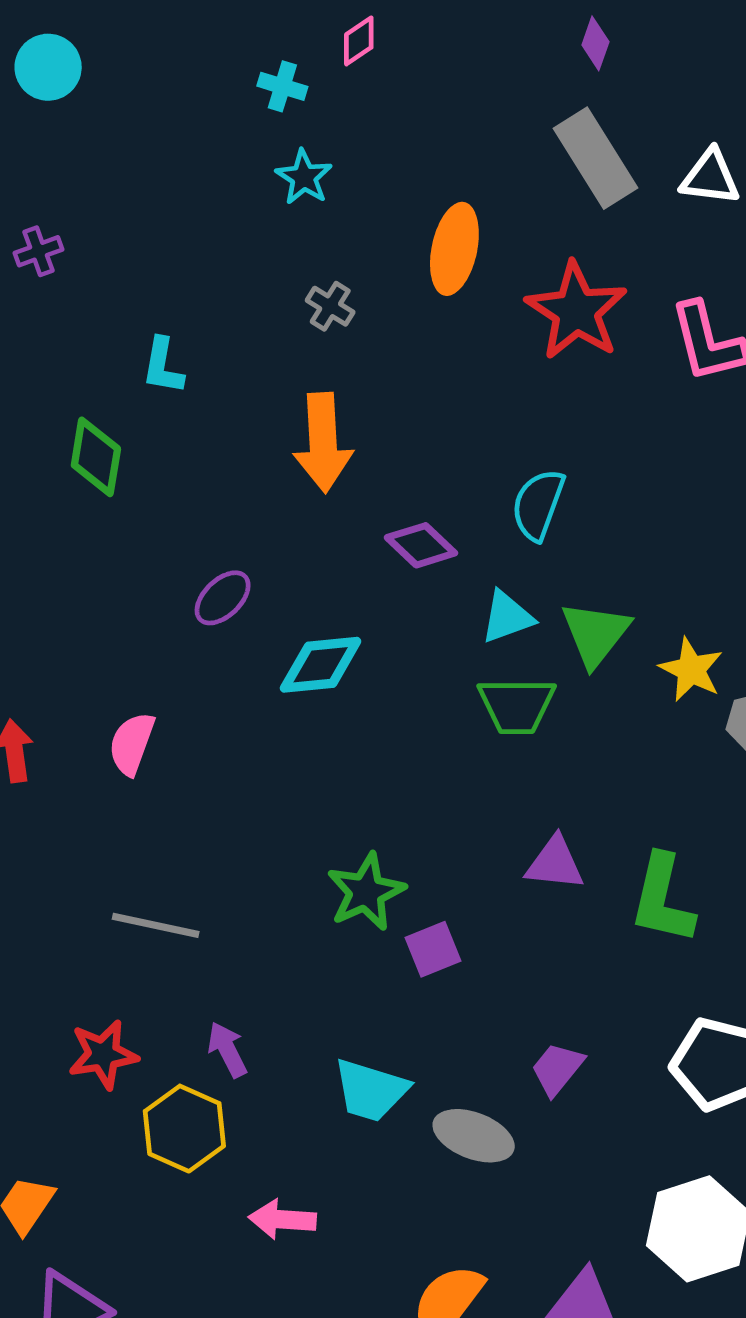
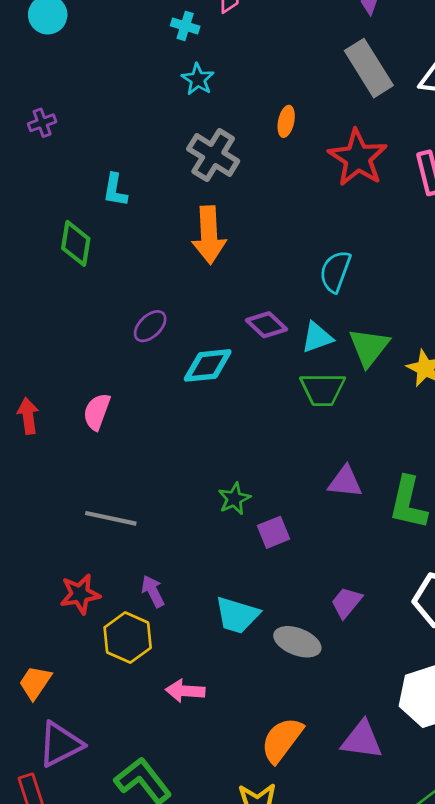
orange ellipse: (454, 249) -> (286, 121), size x0.6
gray cross: (330, 306) -> (213, 155), size x1.8
purple diamond: (421, 545) -> (267, 325), moved
green star: (366, 892) -> (234, 499), size x0.7

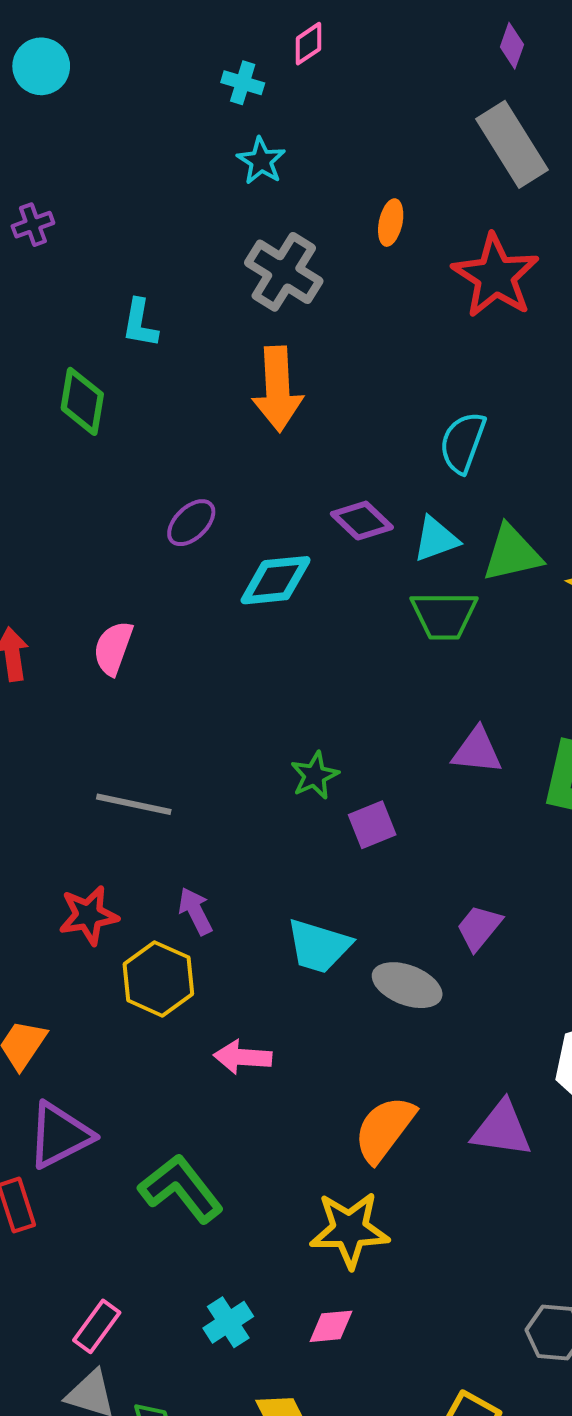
green triangle: (369, 347) -> (512, 553), turned 39

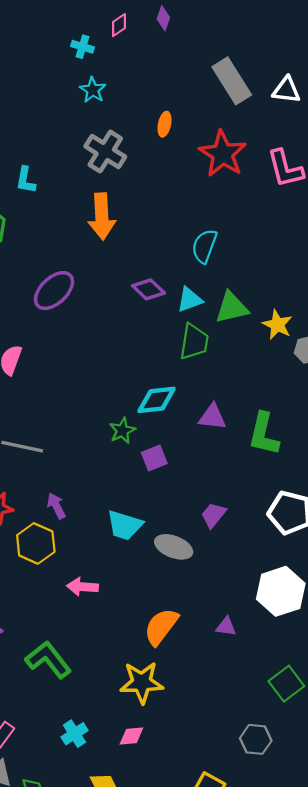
purple diamond: (512, 46) -> (163, 18), moved
purple ellipse: (191, 523) -> (54, 291), size x1.5
cyan diamond: (276, 580) -> (157, 400), moved
green trapezoid: (444, 615) -> (194, 342), turned -81
purple triangle: (502, 1129) -> (226, 627), size x0.6

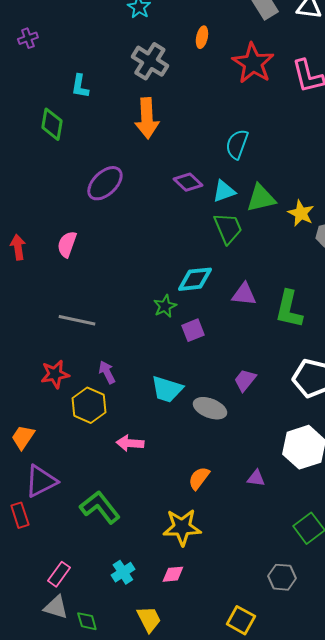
green trapezoid: (194, 342) -> (228, 228), turned -32
orange semicircle: (161, 627) -> (199, 478), size x0.7

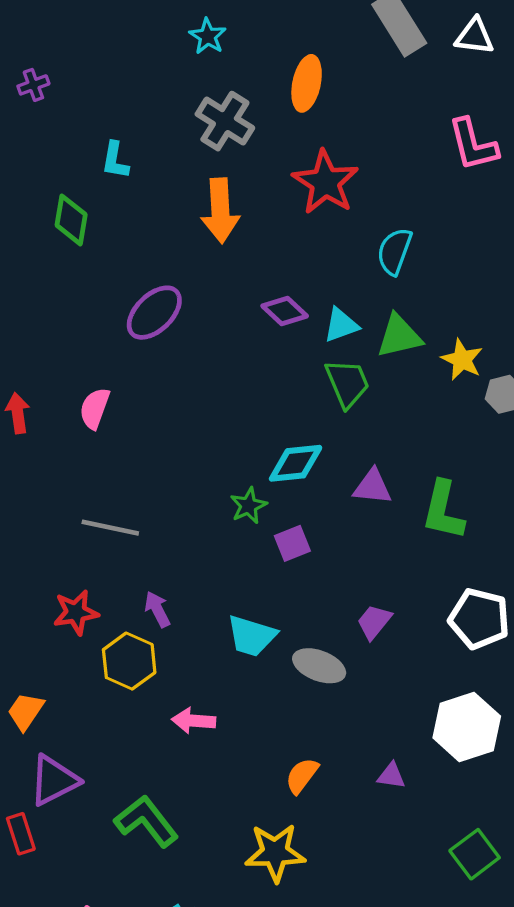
orange ellipse: (202, 37) -> (307, 83), size x1.6
red star: (253, 63) -> (325, 182), moved
cyan semicircle: (237, 144) -> (394, 251), moved

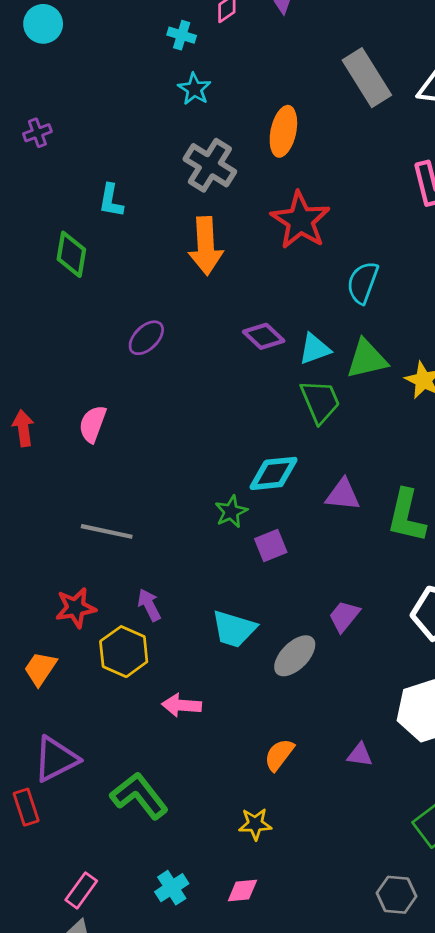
purple ellipse: (154, 313) -> (146, 338), size x0.7
gray ellipse: (319, 666) -> (295, 656), turned -66
orange trapezoid: (26, 711) -> (40, 669), moved
yellow star: (275, 853) -> (255, 824), size x0.6

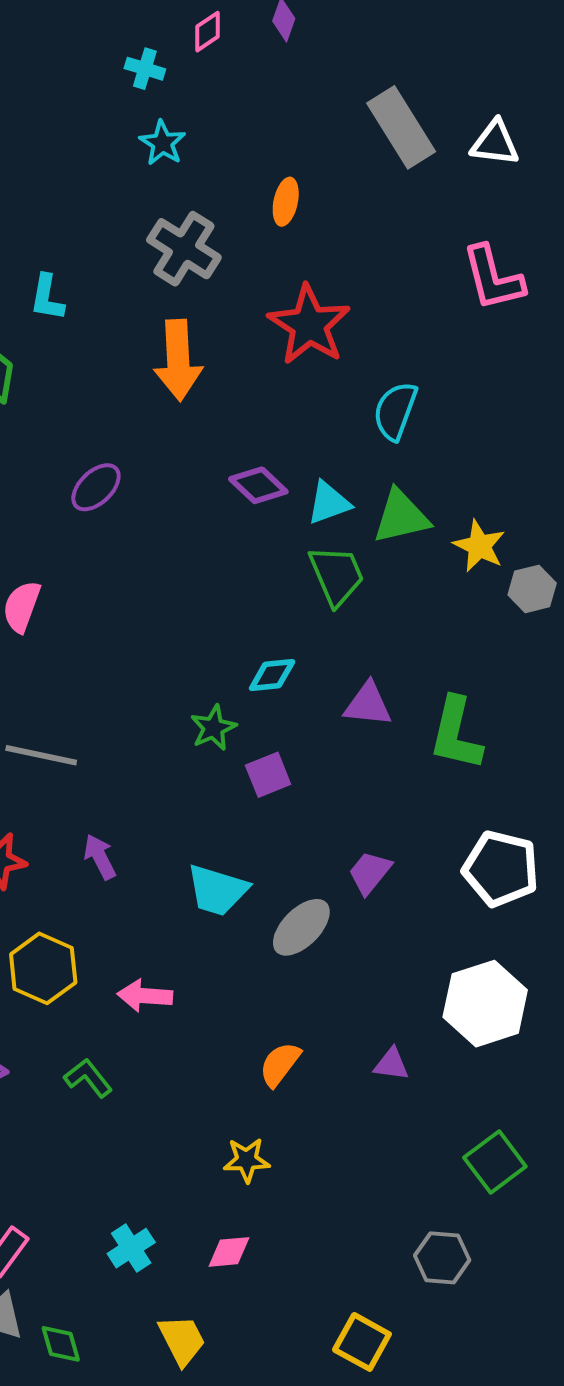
orange ellipse: (283, 131) -> (286, 202), size x0.7
cyan diamond: (274, 473) -> (272, 675), size x0.7
yellow hexagon: (124, 652) -> (43, 968), moved
green L-shape: (139, 796) -> (88, 1078), moved, size x0.6

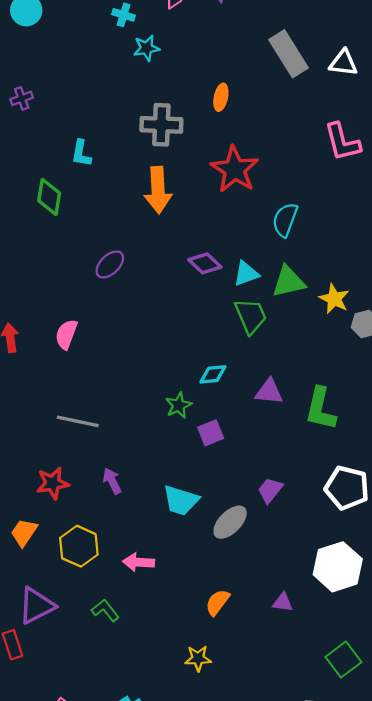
cyan cross: (145, 69) -> (124, 15), moved
cyan star: (162, 143) -> (146, 48), moved, turned 30
gray cross: (184, 249) -> (161, 125), turned -30

